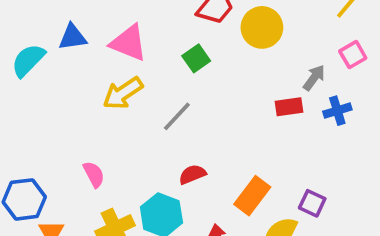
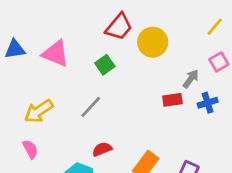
yellow arrow: (123, 93) -> (39, 111), moved

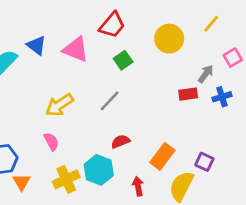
red trapezoid: (119, 27) -> (112, 25), moved
yellow line: (215, 27) -> (211, 24), moved
blue triangle: (15, 49) -> (36, 45), turned 45

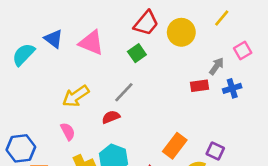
red trapezoid: (112, 25) -> (146, 23), moved
red semicircle: (120, 141) -> (111, 117), moved

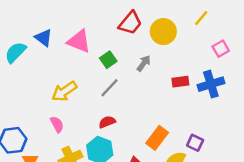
green square: (137, 53) -> (108, 60), moved
gray arrow: (217, 66) -> (144, 63), moved
blue cross: (232, 88) -> (211, 84), size x1.5
red semicircle: (111, 117) -> (107, 122), moved

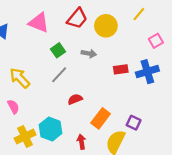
pink triangle: (79, 41) -> (39, 23), moved
gray arrow: (144, 63) -> (89, 53), turned 64
yellow arrow: (64, 91) -> (20, 78), turned 80
red semicircle: (107, 122) -> (75, 99), moved

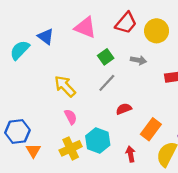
pink semicircle: (13, 107) -> (71, 117), moved

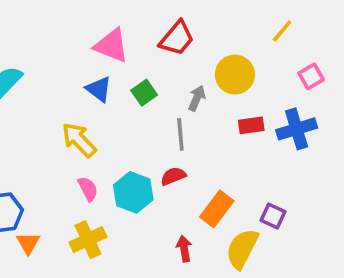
yellow circle: (157, 31) -> (235, 75), moved
blue triangle: (46, 36) -> (99, 89), moved
gray arrow: (138, 60) -> (197, 98), turned -77
gray line: (107, 83) -> (180, 134), moved, turned -48
cyan hexagon: (98, 141) -> (133, 192), moved

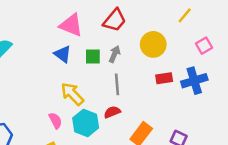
green square: (144, 93) -> (93, 56), turned 35
gray arrow: (197, 98) -> (115, 54), moved
yellow arrow: (79, 140) -> (72, 94), moved

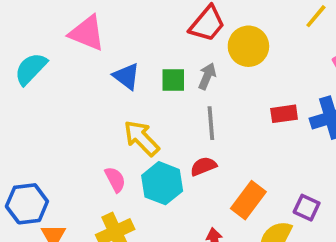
pink triangle: (71, 25) -> (87, 33), moved
yellow circle: (153, 44) -> (248, 46), moved

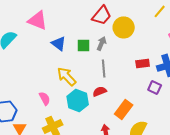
pink semicircle: (115, 179) -> (45, 98), moved
purple square: (307, 208) -> (155, 87), moved

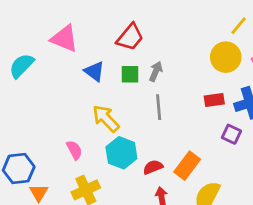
red trapezoid: (102, 15) -> (130, 37), moved
yellow circle: (124, 27) -> (226, 57), moved
red semicircle: (100, 91) -> (153, 167), moved

